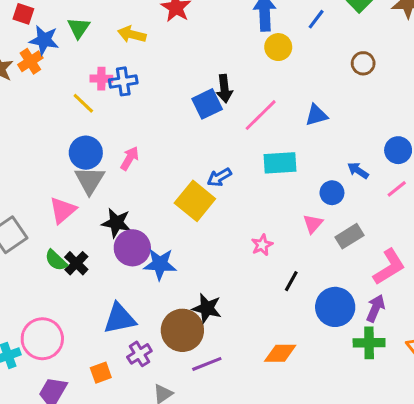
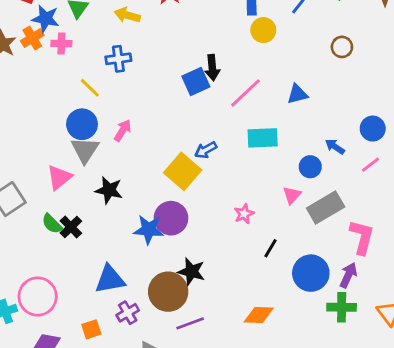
pink cross: (101, 79) -> (61, 44), moved
yellow line: (83, 103) -> (90, 88), moved
gray rectangle: (349, 236) -> (326, 208), size x1.4
purple circle: (132, 248) -> (171, 218), moved
pink L-shape: (389, 267) -> (362, 237), turned -45

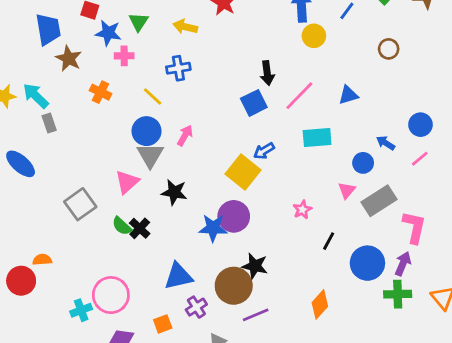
orange cross: (32, 38) -> (101, 92), moved, turned -30
blue square: (196, 82) -> (254, 103), moved
orange diamond: (259, 315) -> (320, 304), turned -48

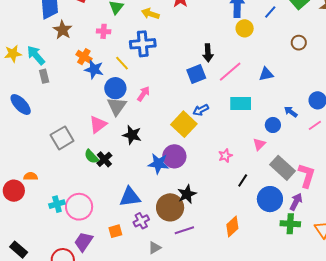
blue star: (108, 33) -> (94, 69), moved
blue cross: (178, 68) -> (143, 44), size x1.4
gray rectangle: (379, 201) -> (283, 168), moved, turned 70
black star: (255, 266) -> (187, 194), turned 30
cyan cross: (81, 310) -> (57, 204), moved

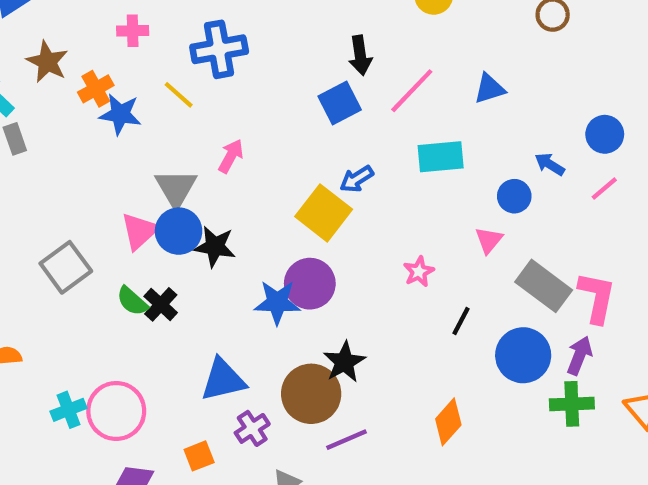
brown star: (63, 30) -> (47, 62), moved
orange cross: (84, 57) -> (96, 89), turned 35
blue circle: (115, 88) -> (179, 231), moved

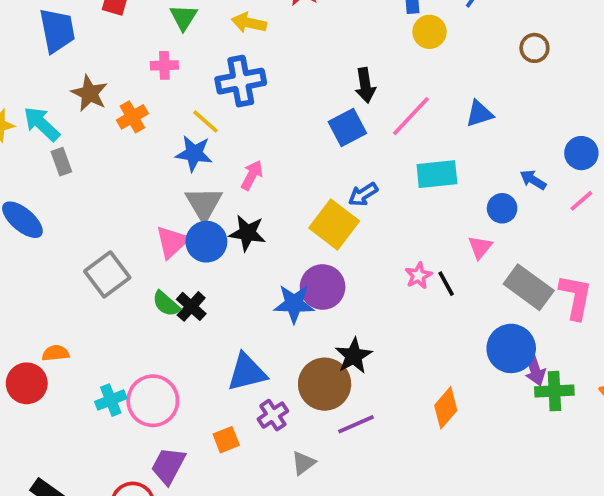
blue star: (120, 114) -> (194, 153), moved
black star: (215, 247) -> (247, 233), moved
black line: (461, 321) -> (446, 284), moved, turned -56
purple arrow: (579, 356) -> (535, 369), moved, turned 140

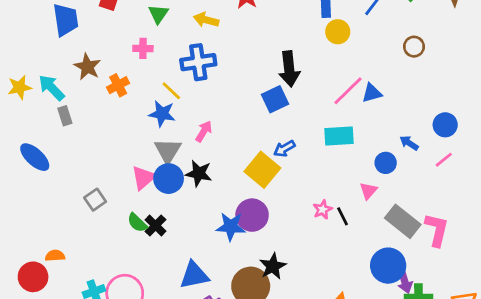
black arrow: (365, 85) -> (289, 69), size x1.4
pink line: (411, 116) -> (348, 91), moved
gray square: (107, 274) -> (95, 200), size x0.7

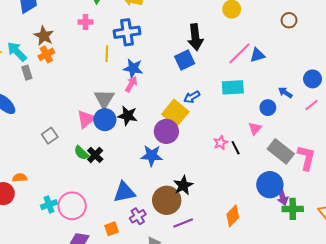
orange cross: (118, 85) -> (46, 54), moved
yellow line: (171, 91) -> (107, 54), turned 49
blue star: (162, 114) -> (133, 68), moved
purple circle: (252, 215) -> (166, 131), moved

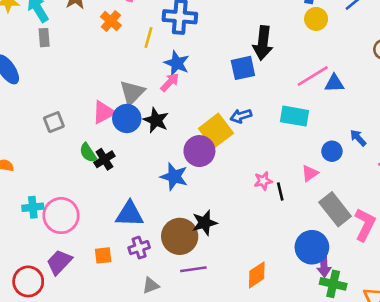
orange cross: (46, 54) -> (111, 21), moved, turned -35

